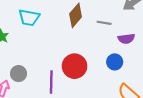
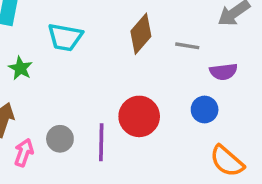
gray circle: (18, 74) -> (60, 139), moved

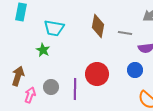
brown diamond: (141, 34) -> (98, 26), turned -30
green star: (20, 68) -> (43, 50), moved

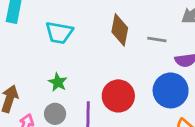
green star: (43, 50) -> (58, 82), moved
blue circle: (135, 70) -> (171, 90), size x1.6

